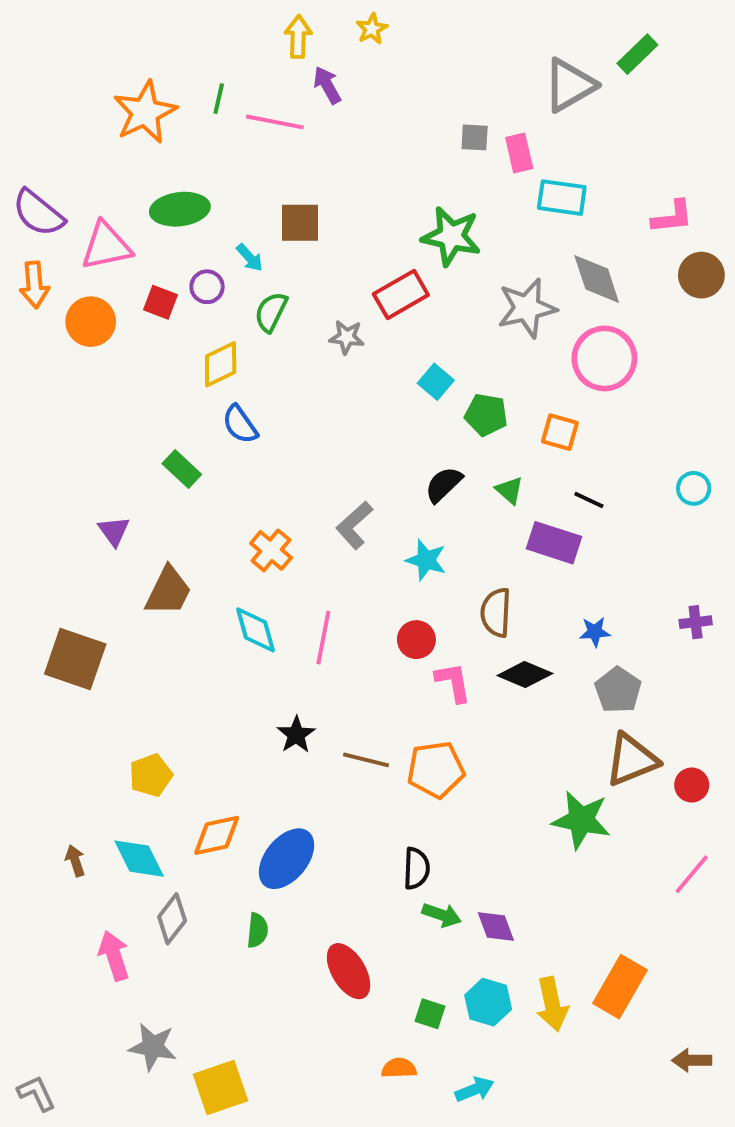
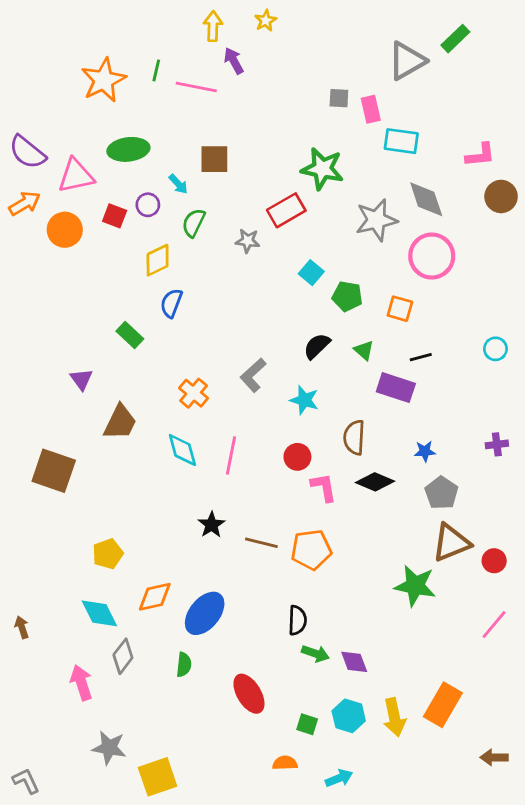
orange arrow: (34, 285) -> (25, 203), turned -116
blue semicircle: (240, 424) -> (171, 303), turned 56
black line: (589, 500) -> (421, 357), turned -40
brown arrow: (75, 861) -> (22, 627), moved

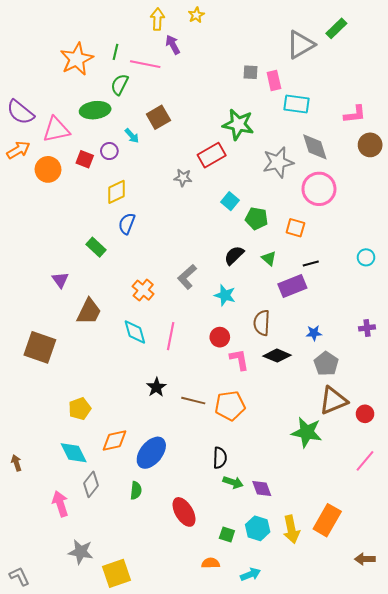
brown square: (214, 159) -> (158, 117), turned -30
green semicircle: (194, 223) -> (120, 85), moved
purple rectangle: (396, 388) -> (292, 286), turned -40

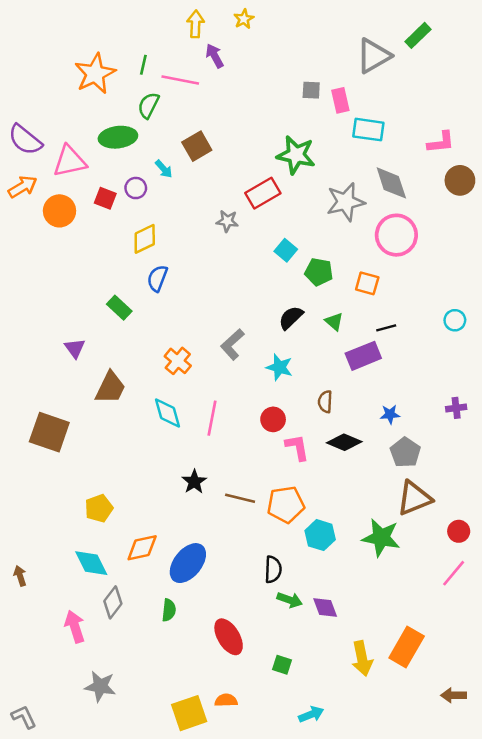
brown semicircle: (262, 323) -> (325, 402), size x0.7
red circle: (365, 414) -> (459, 531), moved
cyan hexagon: (258, 528) -> (320, 535), moved
orange semicircle: (211, 563) -> (226, 700), moved
yellow square: (117, 573) -> (189, 713), moved

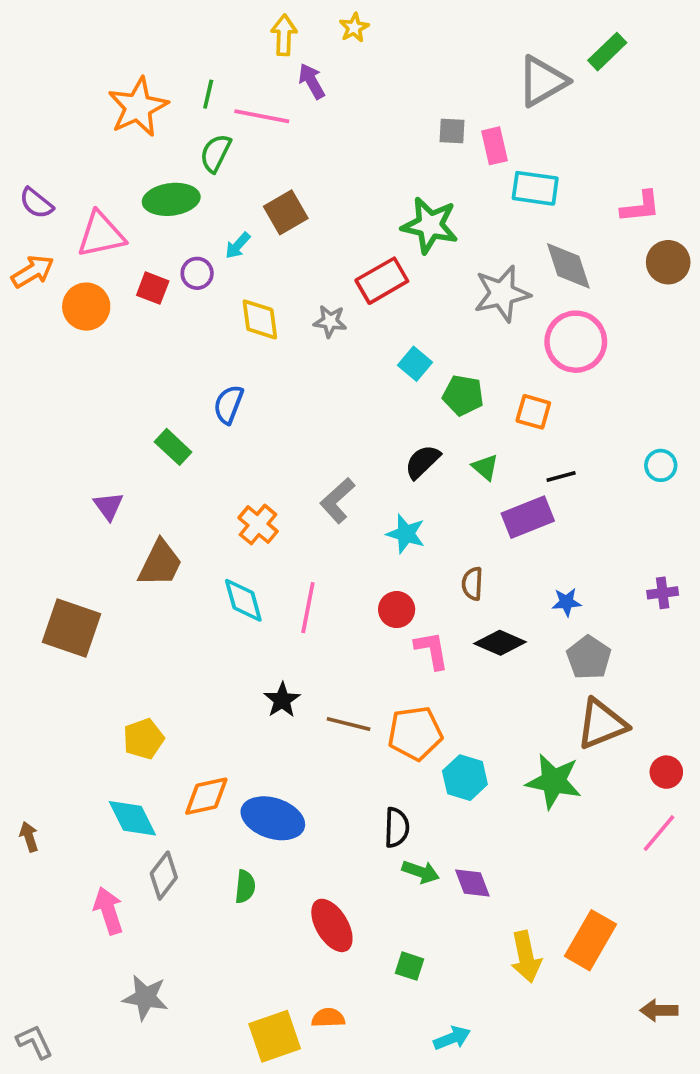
purple semicircle: (25, 140) -> (36, 203), size x0.7
cyan arrow: (164, 169) -> (238, 246), turned 84
yellow diamond: (145, 239) -> (260, 319), moved, turned -72
blue ellipse: (188, 563) -> (273, 818), turned 69

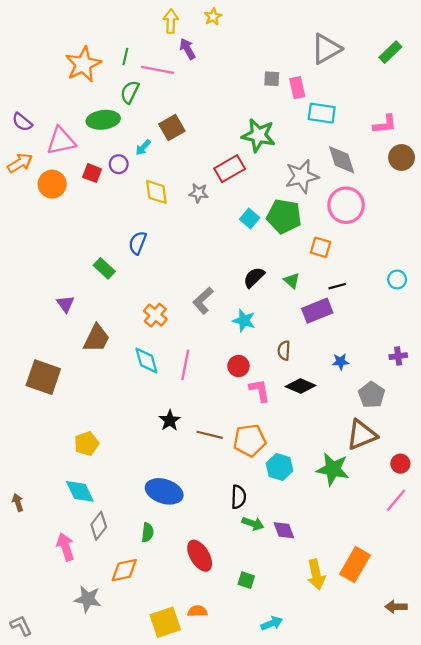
green rectangle: (607, 52) -> (390, 52), moved
green pentagon: (463, 395) -> (284, 216), moved, size x1.4
gray pentagon: (589, 658) -> (372, 395), moved
orange diamond: (206, 796) -> (124, 570), moved

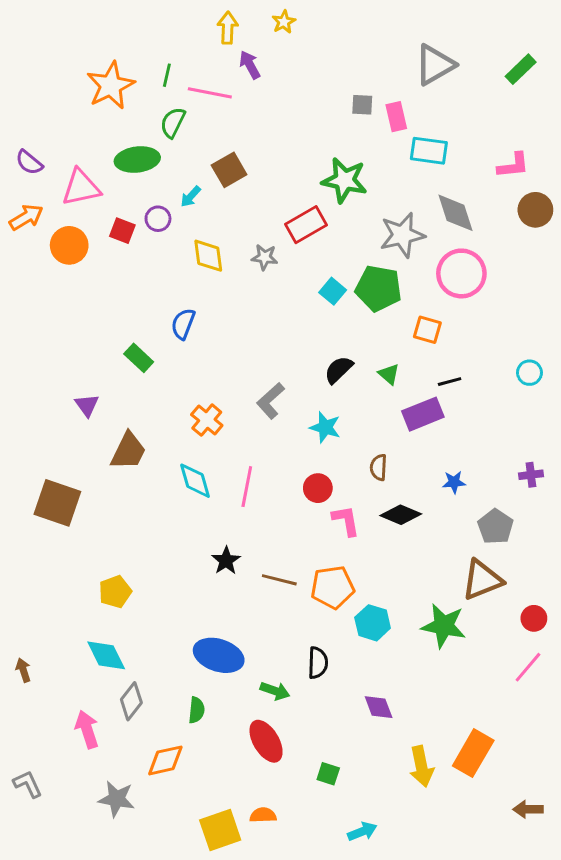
green arrow: (253, 524) -> (275, 691), moved
gray L-shape: (21, 626) -> (28, 784), moved

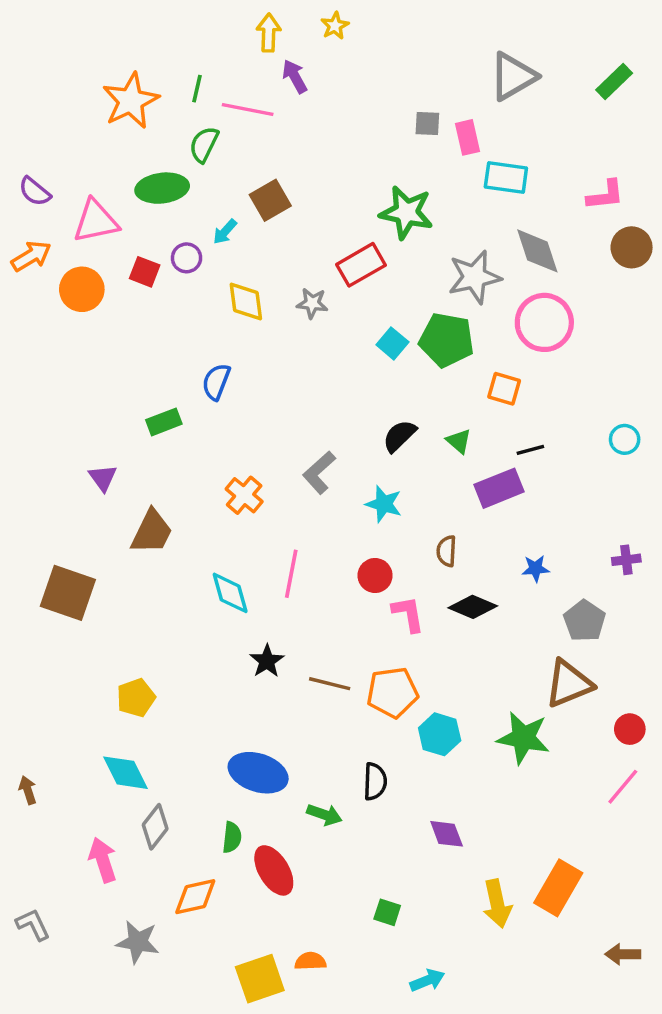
green rectangle: (139, 358) -> (164, 422), turned -64
cyan diamond: (195, 481) -> (230, 593), moved
red ellipse: (266, 741) -> (274, 870), moved

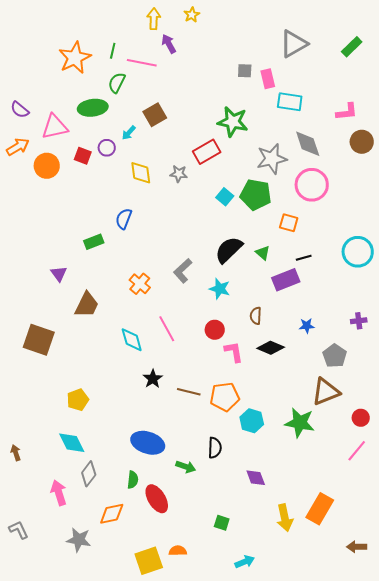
black semicircle: (399, 436) -> (229, 250), size x1.4
cyan circle: (625, 439) -> (358, 252), size x1.8
pink line: (291, 574) -> (167, 329), turned -40

